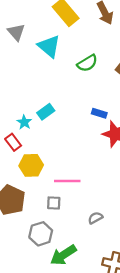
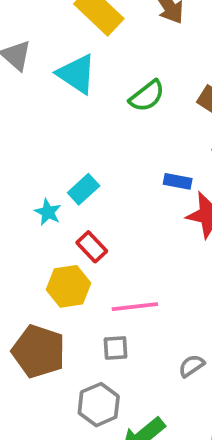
red rectangle: (13, 142) -> (92, 247), moved

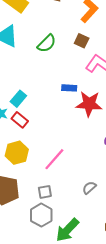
red rectangle: (92, 247) -> (20, 120), moved
pink line: (135, 307) -> (54, 159), turned -35
gray square: (116, 348) -> (45, 192), moved

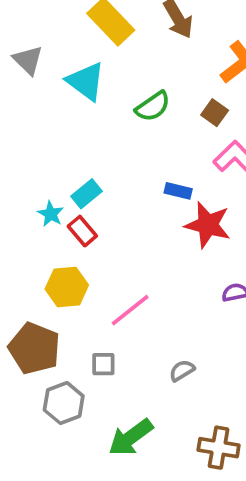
gray hexagon: (41, 215) -> (64, 403), moved

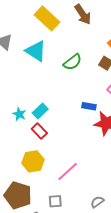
cyan star: (51, 214) -> (19, 114), moved

